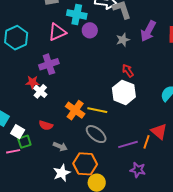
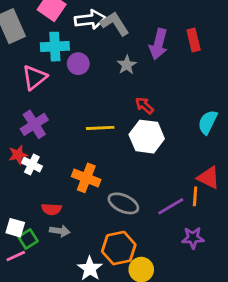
yellow line: (97, 110) -> (100, 128), moved
gray arrow: (60, 146) -> (60, 231), moved

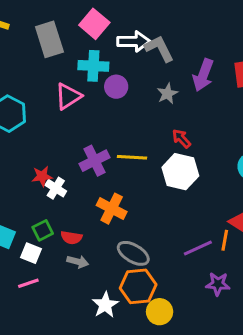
purple cross: (34, 124) -> (95, 161), moved
gray ellipse: (123, 203) -> (133, 253), moved
green square: (28, 239) -> (43, 230), moved

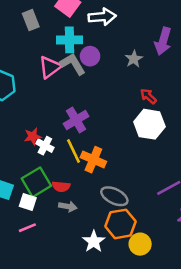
gray rectangle: (49, 39) -> (31, 20), size x0.7
gray L-shape: (159, 49) -> (73, 64), moved
yellow line: (132, 157) -> (74, 151), moved, turned 65
green square: (43, 230) -> (36, 182), size x1.6

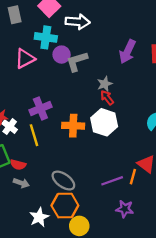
gray star: (134, 59) -> (105, 84), moved
gray L-shape: (73, 64) -> (77, 61), moved, turned -85
orange cross: (93, 160) -> (73, 126), moved, turned -30

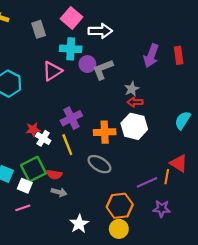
red arrow: (107, 98) -> (135, 102), turned -48
gray ellipse: (63, 181) -> (99, 164), moved
orange hexagon: (65, 206) -> (120, 206), moved

